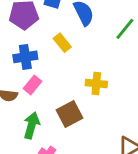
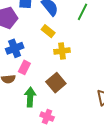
yellow rectangle: (62, 43) -> (48, 31), moved
yellow cross: (96, 84) -> (62, 51), moved

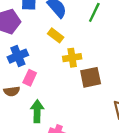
brown square: (56, 83) -> (91, 77), moved, turned 30

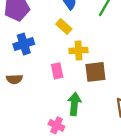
pink rectangle: (30, 78) -> (57, 71), moved, turned -42
green arrow: (37, 111) -> (74, 104), moved

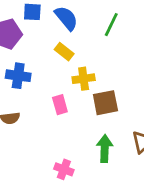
blue cross: (24, 44) -> (18, 76), turned 30
green arrow: (74, 104) -> (105, 149), moved

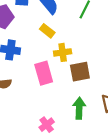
pink rectangle: (60, 105) -> (44, 73), size x1.5
pink cross: (64, 169) -> (47, 125), turned 32

